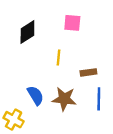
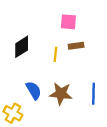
black diamond: (27, 32) -> (22, 47), moved
brown rectangle: (88, 72) -> (76, 46), moved

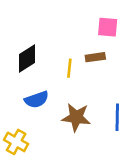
pink square: (68, 22) -> (108, 27), moved
blue semicircle: (34, 90) -> (37, 100), moved, turned 102

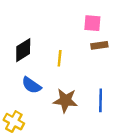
brown rectangle: (95, 57) -> (99, 45), moved
blue semicircle: (37, 100) -> (31, 85), turned 54

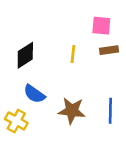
yellow line: (60, 58) -> (73, 54), moved
yellow cross: (14, 122) -> (16, 121), moved

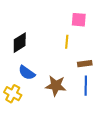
brown rectangle: (109, 50) -> (85, 64), moved
yellow line: (73, 54) -> (67, 42), moved

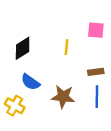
pink square: (79, 20) -> (96, 30), moved
yellow line: (67, 42) -> (66, 47), moved

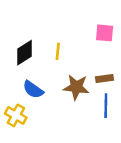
yellow line: (66, 47) -> (58, 51), moved
brown star: (63, 97) -> (76, 87), moved

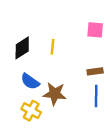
brown star: (76, 87) -> (55, 94), moved
yellow cross: (16, 115) -> (31, 111), moved

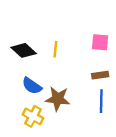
pink square: (95, 30) -> (100, 42), moved
black diamond: (22, 48) -> (24, 50), turned 75

